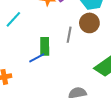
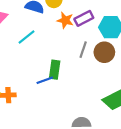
gray line: (69, 35) -> (83, 50), moved

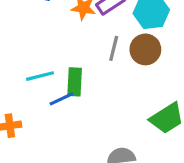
cyan line: (26, 37) -> (40, 76), moved, turned 30

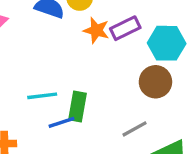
gray line: (114, 48) -> (135, 129), moved, turned 40

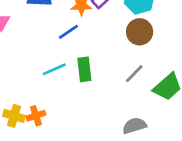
blue line: (62, 122) -> (68, 32), moved

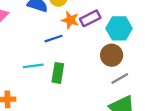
gray line: (134, 74) -> (120, 78), moved

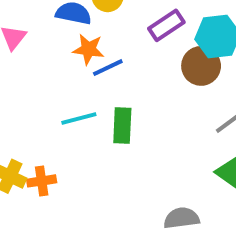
orange star: (70, 20) -> (88, 49), moved
brown circle: (112, 55) -> (201, 66), moved

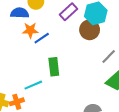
cyan line: (79, 118) -> (33, 85), moved

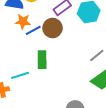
brown circle: (90, 30) -> (53, 28), moved

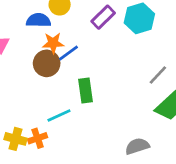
brown circle: (53, 28) -> (47, 63), moved

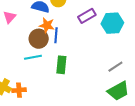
blue line: (69, 53) -> (56, 35), turned -63
cyan line: (59, 116) -> (33, 57), moved

